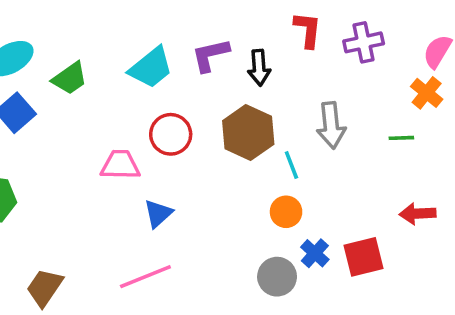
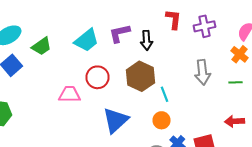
gray arrow: (331, 125) -> (202, 72), moved
green line: (401, 138) -> (236, 82), moved
blue triangle: (158, 214) -> (116, 120), moved, size x1.6

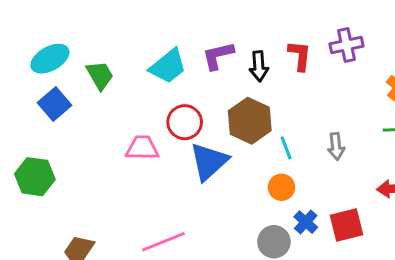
red L-shape: (174, 19) -> (300, 56), moved
green trapezoid: (42, 46) -> (100, 75), turned -85
gray arrow: (202, 72) -> (336, 146), moved, size x0.7
blue triangle: (116, 120) -> (209, 162), moved

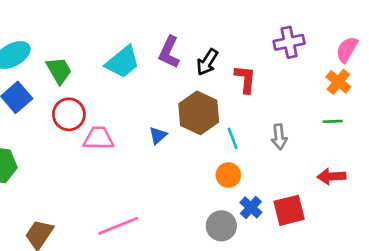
purple L-shape: (218, 56) -> (169, 52), turned -52
red L-shape: (300, 56) -> (245, 79), moved
black arrow: (259, 66) -> (207, 62), turned 36
red circle: (185, 122) -> (69, 114), moved
blue triangle: (209, 162) -> (158, 135), moved, size x0.5

